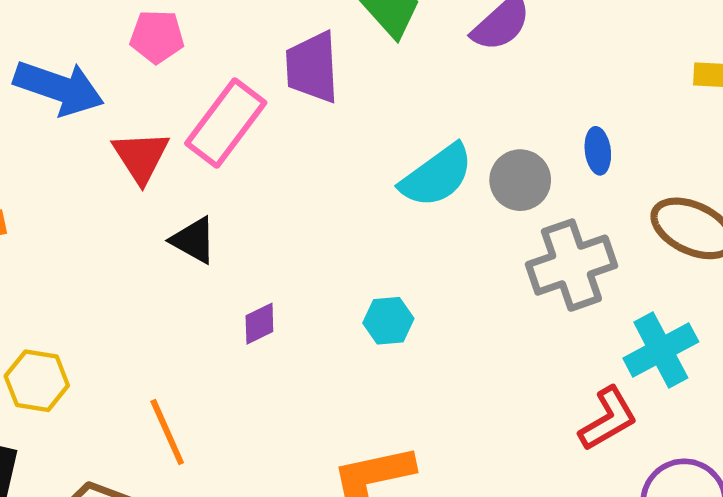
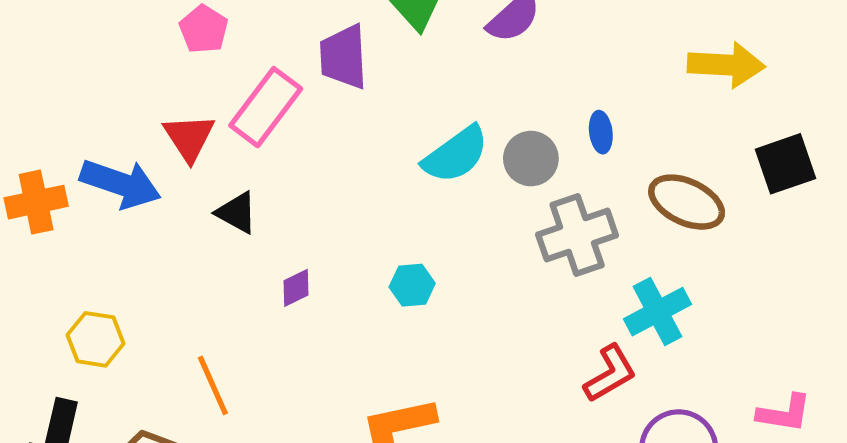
pink pentagon: (157, 37) -> (204, 29), turned 30
blue arrow: (59, 88) -> (121, 184), moved

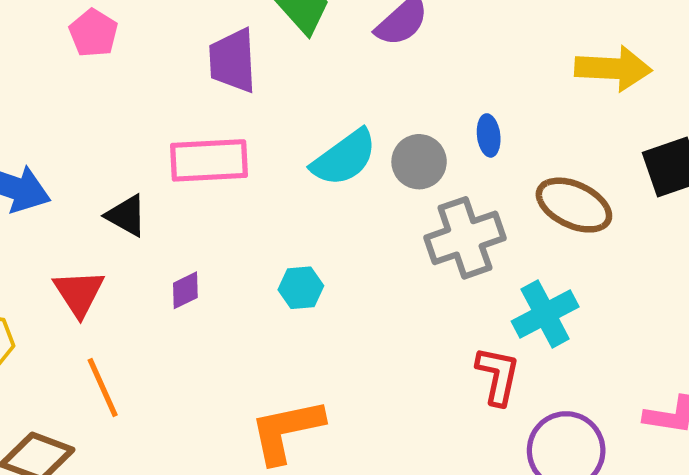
pink rectangle: (266, 107) -> (209, 160), moved, turned 50
red triangle: (189, 137) -> (79, 293), moved
red L-shape: (610, 374) -> (498, 376), turned -48

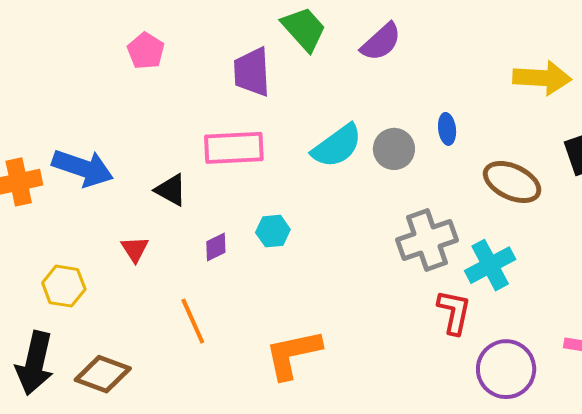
gray cross: (465, 238) -> (427, 240), moved
cyan hexagon: (301, 288) -> (273, 231), moved
red triangle: (79, 293) -> (135, 249), size x0.7
orange line: (103, 388) -> (193, 321), moved

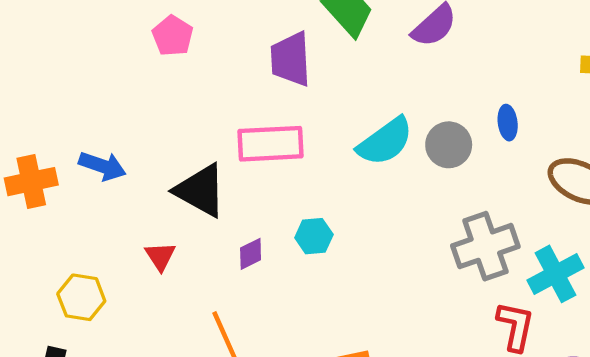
blue arrow: (83, 168) -> (102, 166), size x0.7
black triangle: (171, 190) -> (200, 190), size x1.5

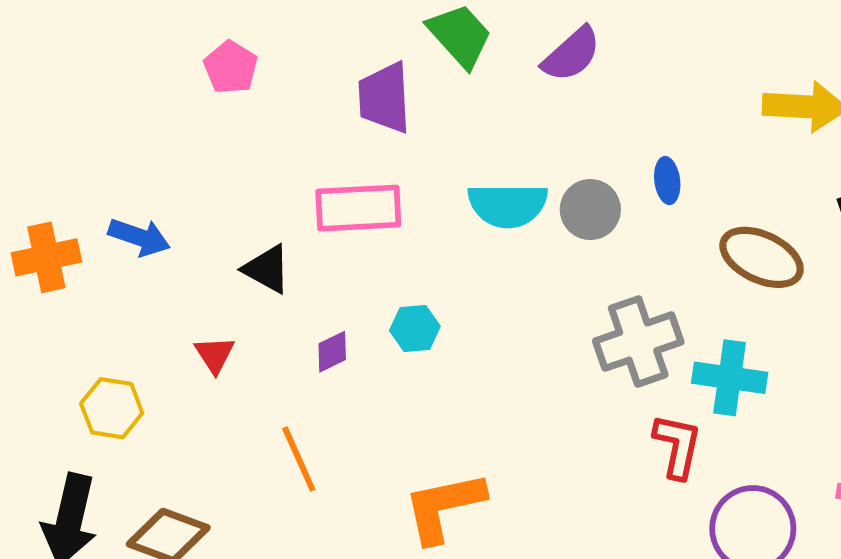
cyan semicircle: (385, 141) -> (508, 205), turned 36
black triangle: (200, 190) -> (267, 269), size x0.7
cyan cross: (556, 274) -> (730, 378), turned 36

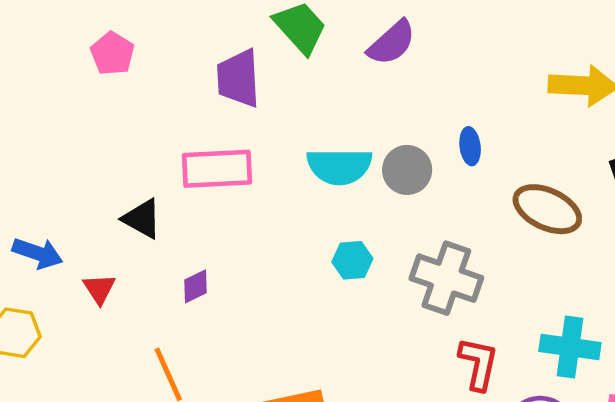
blue arrow: (139, 237) -> (38, 253), moved
cyan hexagon: (415, 328) -> (352, 260), moved
gray cross: (638, 342) -> (446, 278), turned 38
cyan cross: (730, 378) -> (570, 347), moved

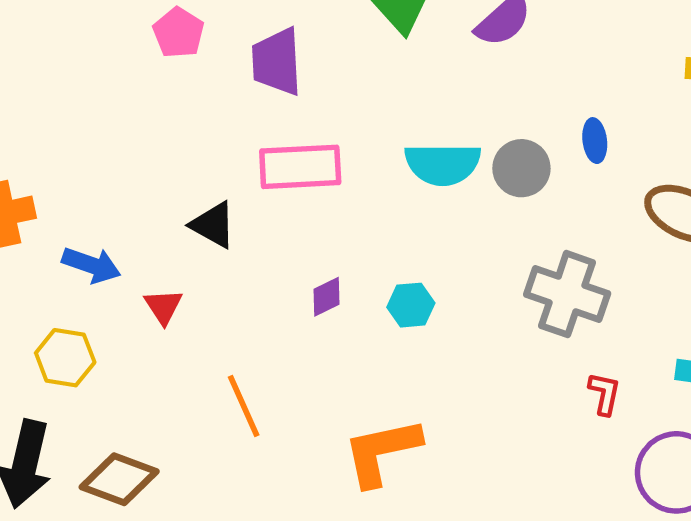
purple trapezoid: (238, 78) -> (277, 62), moved
cyan hexagon: (352, 260) -> (411, 305), moved
purple diamond: (196, 286) -> (327, 297), moved
red L-shape: (478, 364) -> (604, 394), size x0.7

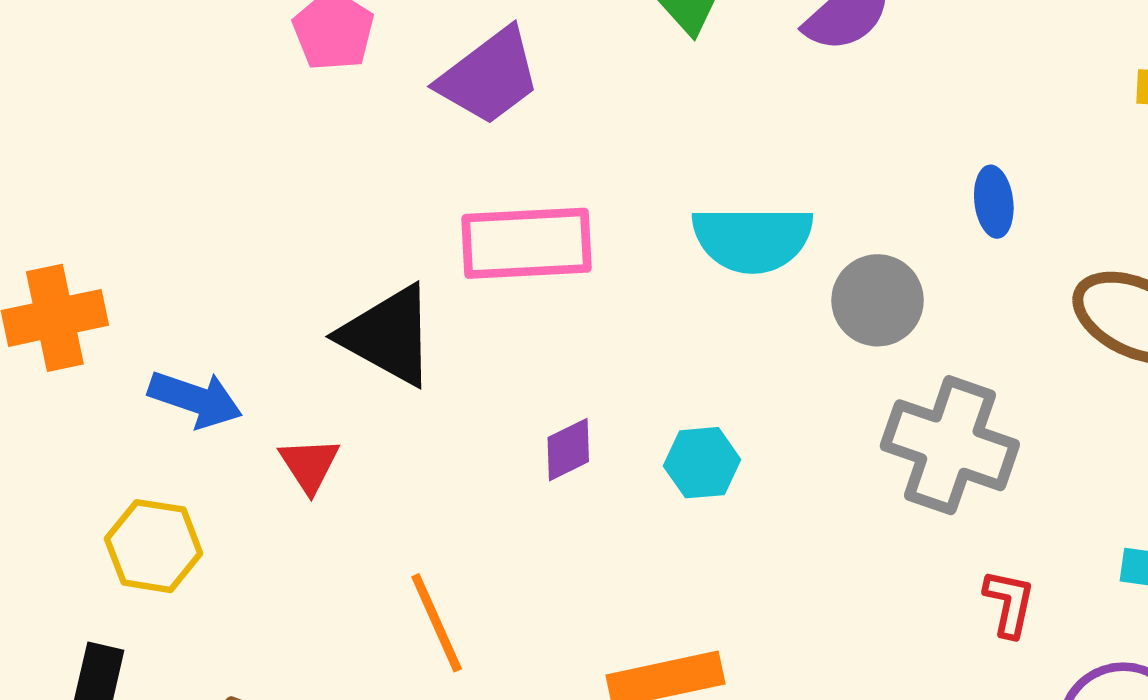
purple trapezoid: (277, 62) -> (489, 77), turned -124
gray circle: (521, 168) -> (878, 300), moved
black triangle: (213, 225) -> (388, 335), size x1.4

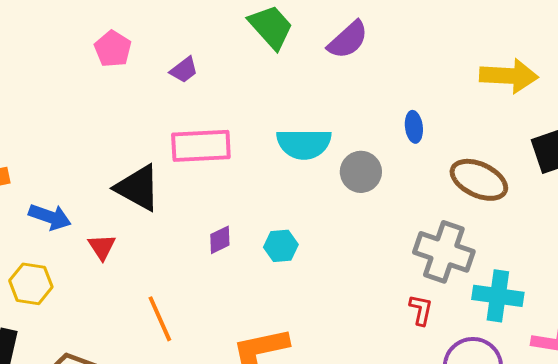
purple trapezoid: (489, 77) -> (184, 70), size x0.6
gray cross: (950, 445) -> (444, 252), moved

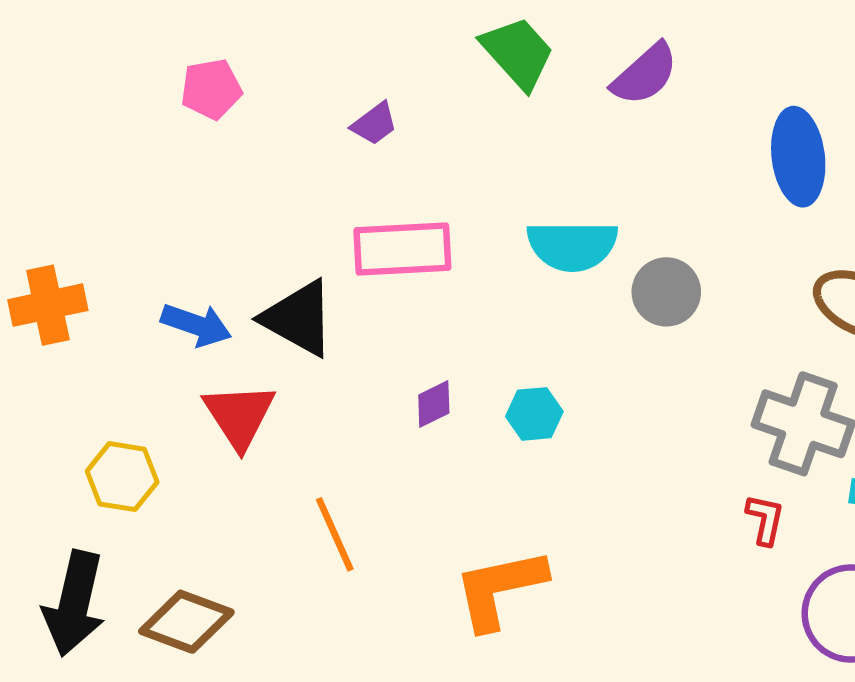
pink pentagon: (113, 49) -> (211, 89), moved, turned 30
blue ellipse: (414, 127) -> (798, 157), moved, size x1.8
blue arrow: (50, 217) -> (196, 325), moved
red triangle: (102, 247) -> (239, 416), size x1.6

